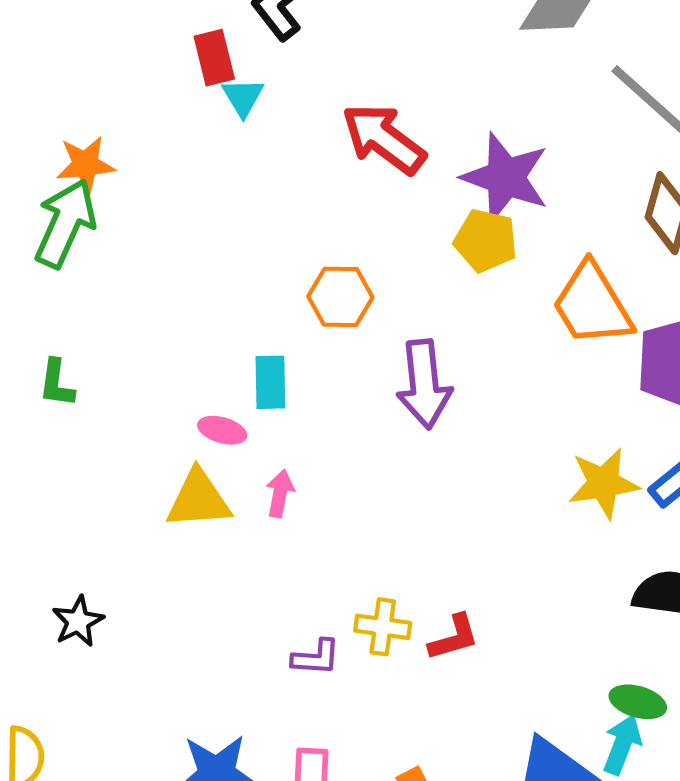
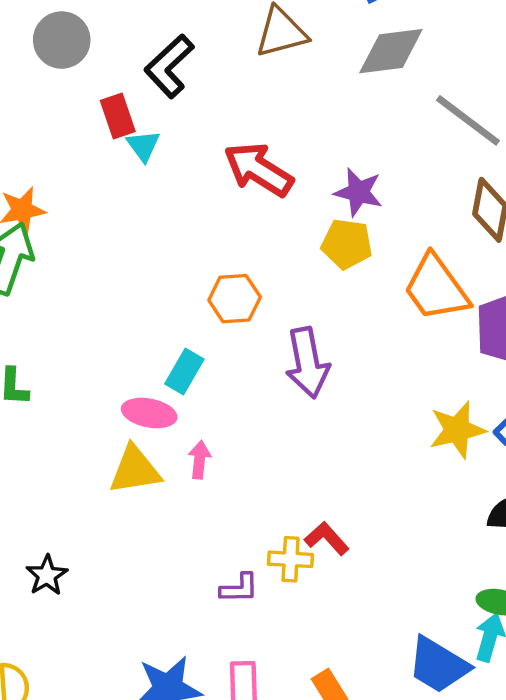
purple star: (505, 177) -> (358, 192), size x0.7
cyan rectangle: (270, 382) -> (184, 371), turned 36
pink ellipse: (222, 430) -> (149, 413), size x1.4
red L-shape: (454, 638) -> (327, 539), moved, turned -111

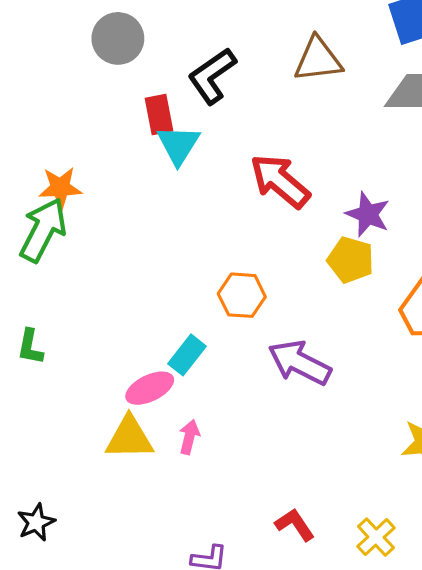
cyan triangle: (143, 146) -> (178, 145), size x1.4
purple arrow: (307, 363) -> (300, 363), turned 120
pink ellipse: (149, 413) -> (150, 388), turned -45
yellow cross: (291, 559) -> (376, 537), moved, turned 36

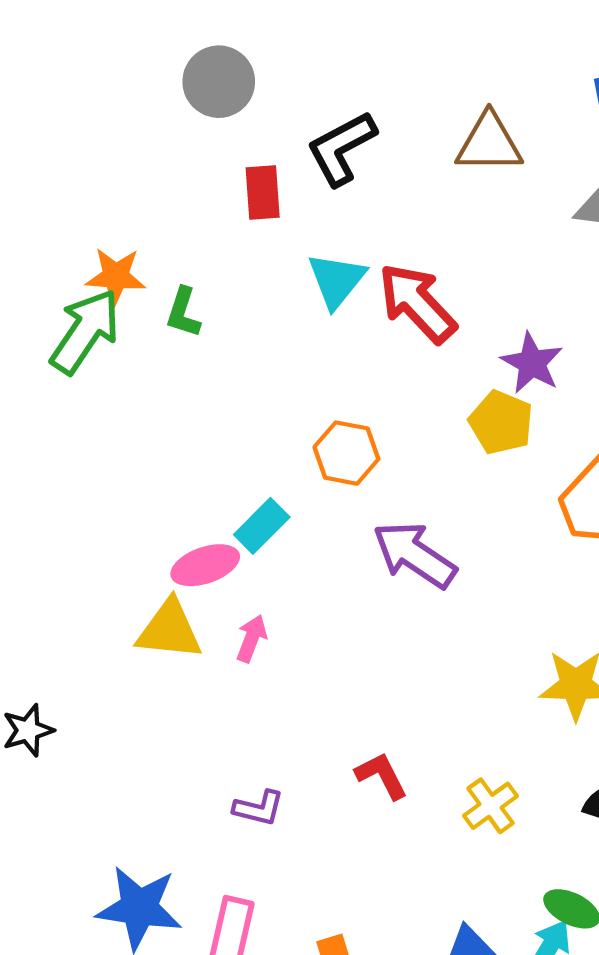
cyan triangle: (178, 145) -> (337, 280), moved
green L-shape: (30, 347) -> (183, 312), moved

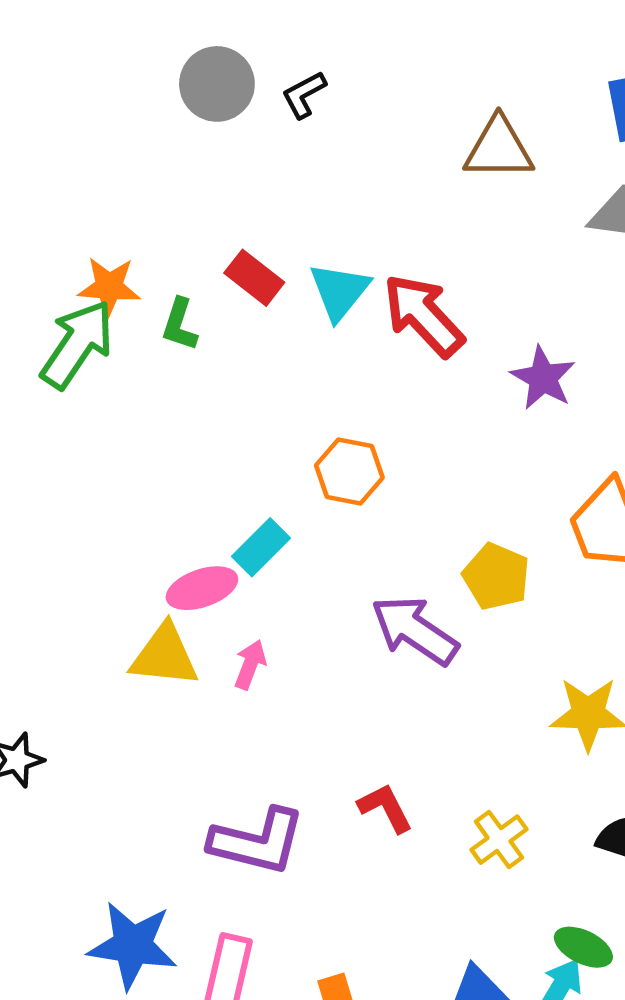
black L-shape: (341, 148) -> (304, 95), moved, size x0.6
red rectangle: (263, 192) -> (254, 278), moved, turned -48
yellow pentagon: (501, 422) -> (496, 577), moved
purple arrow: (415, 555) -> (415, 630), moved
purple L-shape: (259, 808) -> (257, 842), size x1.8

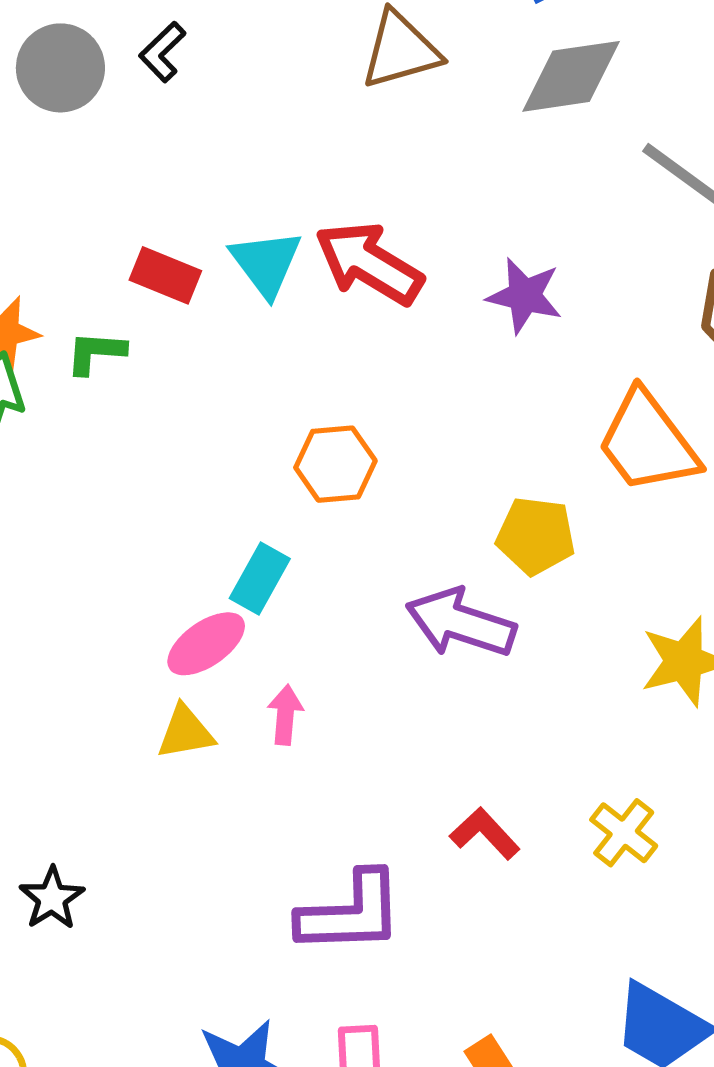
green L-shape: (180, 325) -> (96, 352), turned 92
yellow triangle: (164, 656) -> (185, 732), size x0.7

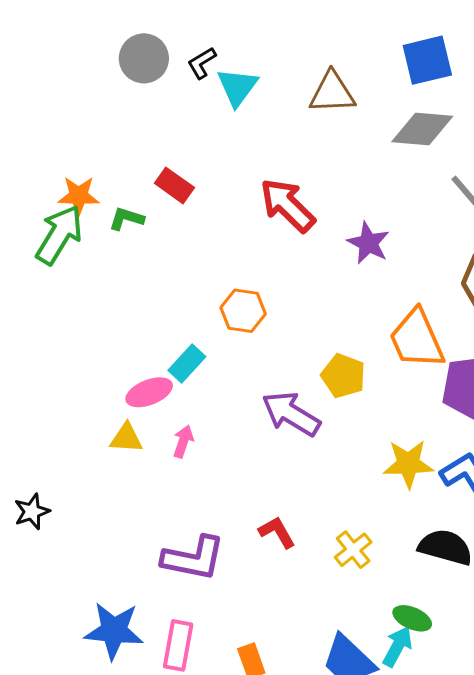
cyan triangle: (266, 263) -> (237, 87), moved

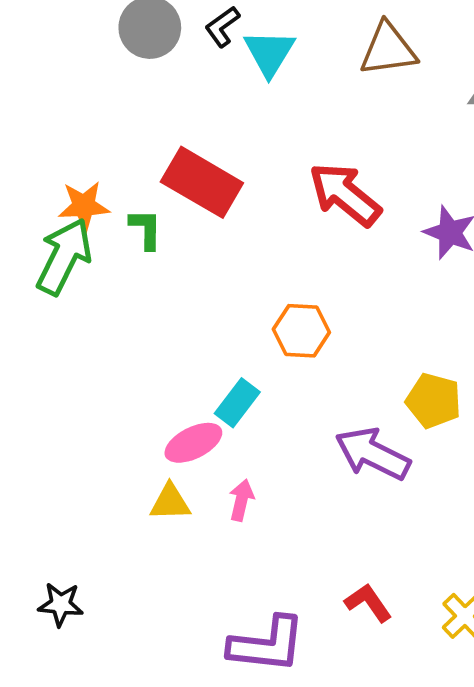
red rectangle: (174, 185) -> (202, 182), size x1.6
green L-shape: (126, 219) -> (146, 229), turned 78
black star: (32, 512) -> (61, 604), turned 30

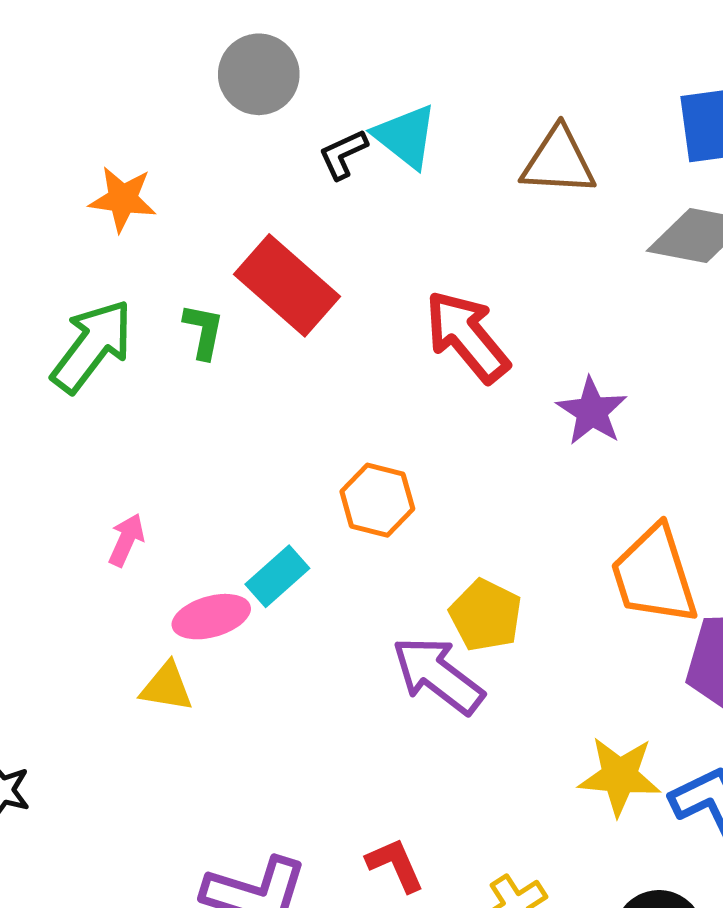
black L-shape: (222, 27) -> (343, 154), moved
cyan triangle: (269, 53) -> (406, 136), turned -34
orange star: (84, 206) -> (123, 199), moved
yellow pentagon: (434, 401) -> (486, 615), moved
pink arrow: (241, 500) -> (126, 540), moved

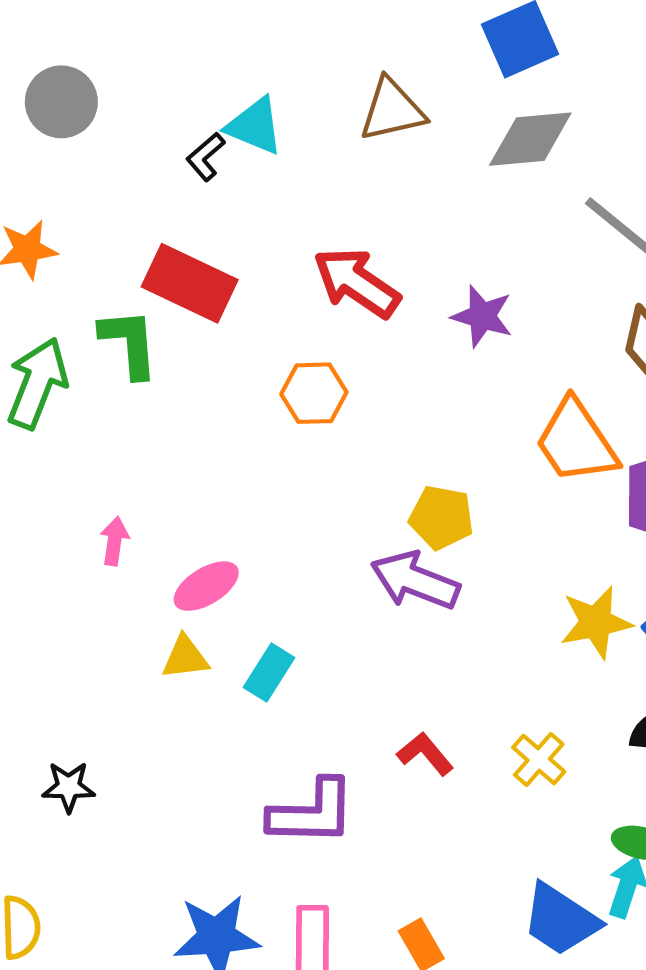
gray circle: (259, 74) -> (61, 102), moved
green L-shape: (203, 331) -> (129, 343), size x1.5
orange hexagon: (377, 500) -> (314, 393), moved
cyan rectangle: (277, 576) -> (269, 672), moved

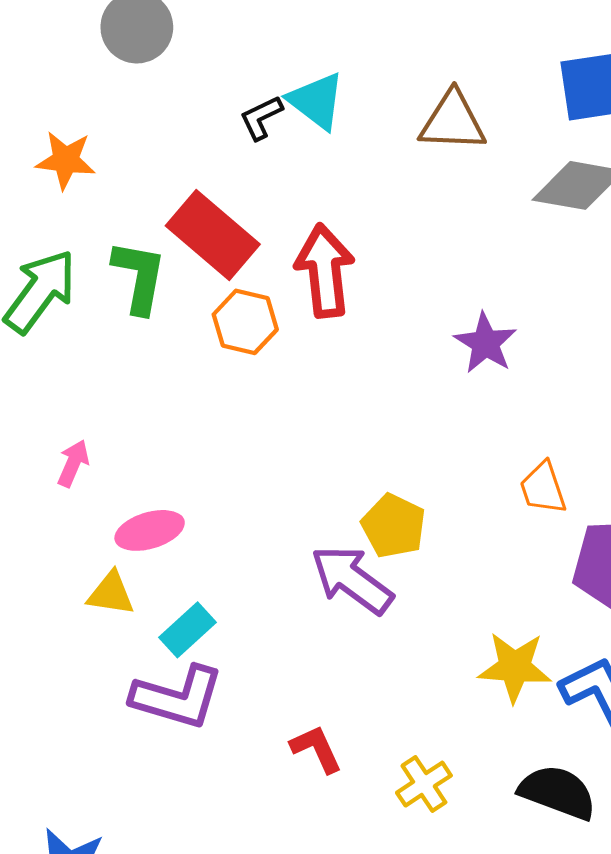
red arrow: (357, 283) -> (325, 271), moved, turned 34
orange hexagon: (314, 393) -> (245, 322), moved
orange trapezoid: (576, 442) -> (543, 488), size x0.6
purple L-shape: (312, 813) -> (177, 697), moved

